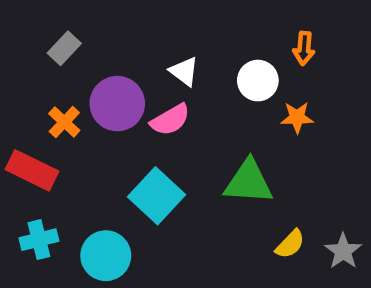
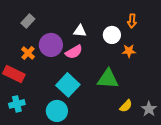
white triangle: (184, 71) -> (80, 31), turned -32
cyan circle: (106, 256) -> (57, 111), moved

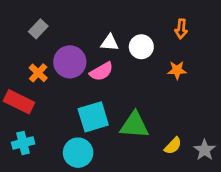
white circle: (112, 35) -> (141, 47), moved
green triangle: (108, 79) -> (134, 125), moved
cyan square: (68, 85) -> (93, 117), turned 30

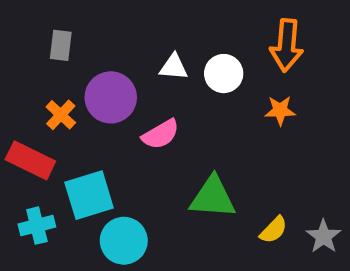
gray rectangle: (38, 29) -> (61, 45), turned -36
orange arrow: (181, 29) -> (287, 45), size x1.6
pink semicircle: (101, 72) -> (161, 134), moved
cyan square: (93, 117) -> (89, 195), moved

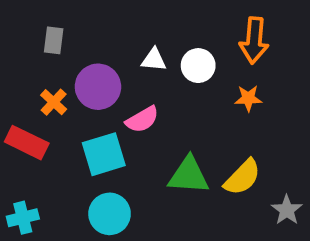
cyan square: (89, 195) -> (104, 154), moved
cyan cross: (37, 226) -> (23, 218), moved
yellow semicircle: (274, 230) -> (242, 177), moved, size x1.5

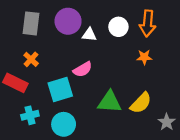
gray rectangle: (54, 40) -> (31, 23), size x1.5
white circle: (198, 66) -> (118, 27), moved
purple circle: (98, 87) -> (68, 21), moved
cyan cross: (23, 218) -> (30, 115), moved

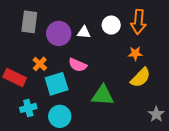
purple circle: (68, 21) -> (59, 33), moved
orange cross: (31, 59) -> (40, 64), moved
pink semicircle: (83, 69) -> (78, 65), turned 54
yellow semicircle: (141, 103) -> (141, 78), moved

